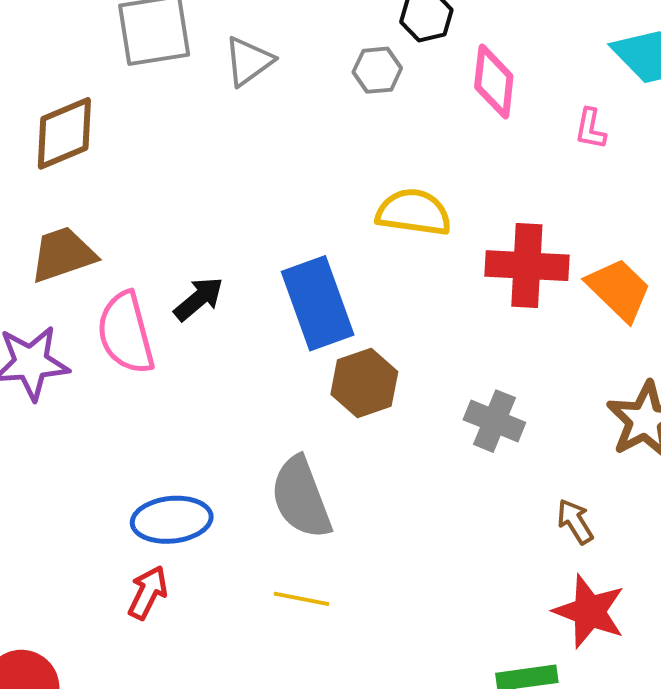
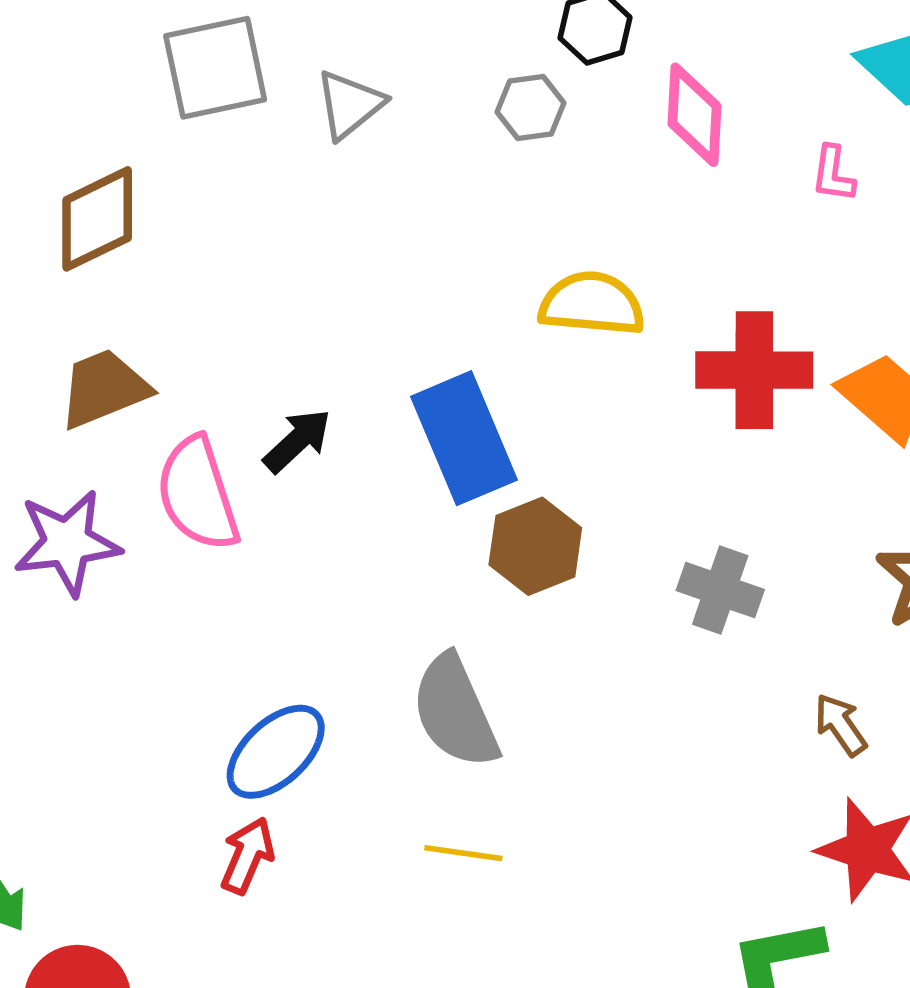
blue ellipse: (172, 520) -> (276, 752), turned -34

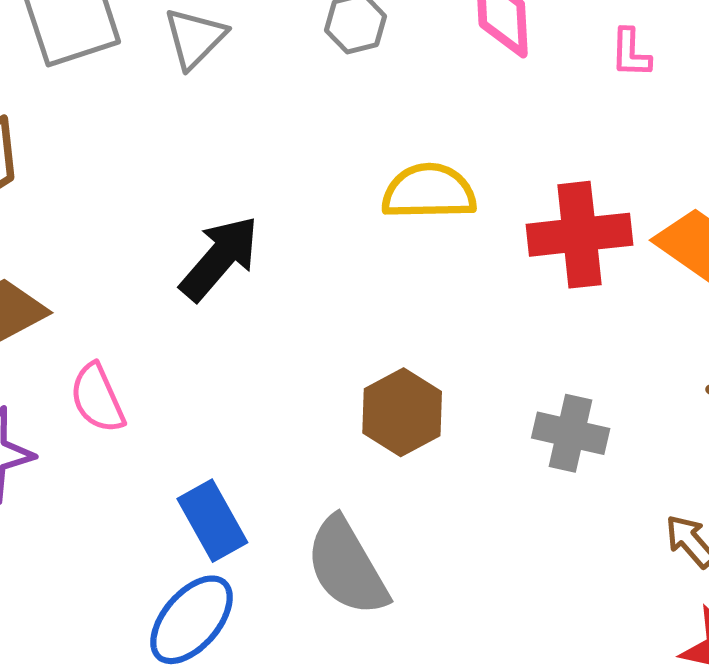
blue rectangle: (464, 438) -> (212, 521), moved, size x0.7
black arrow: (297, 441) -> (220, 258), moved, size x1.4
pink semicircle: (198, 494) -> (97, 398), size x0.7

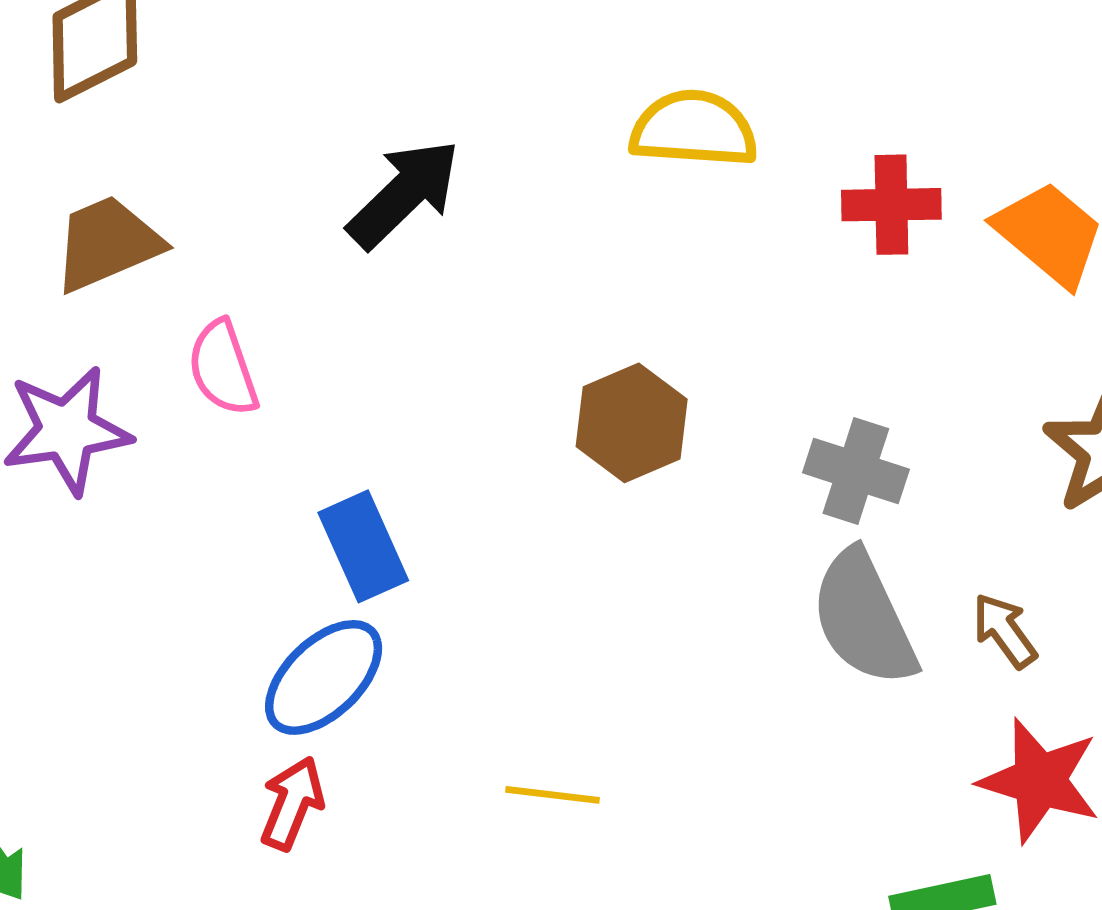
red cross: (580, 235) -> (891, 205), size x0.7
gray semicircle: (347, 567) -> (864, 618), moved

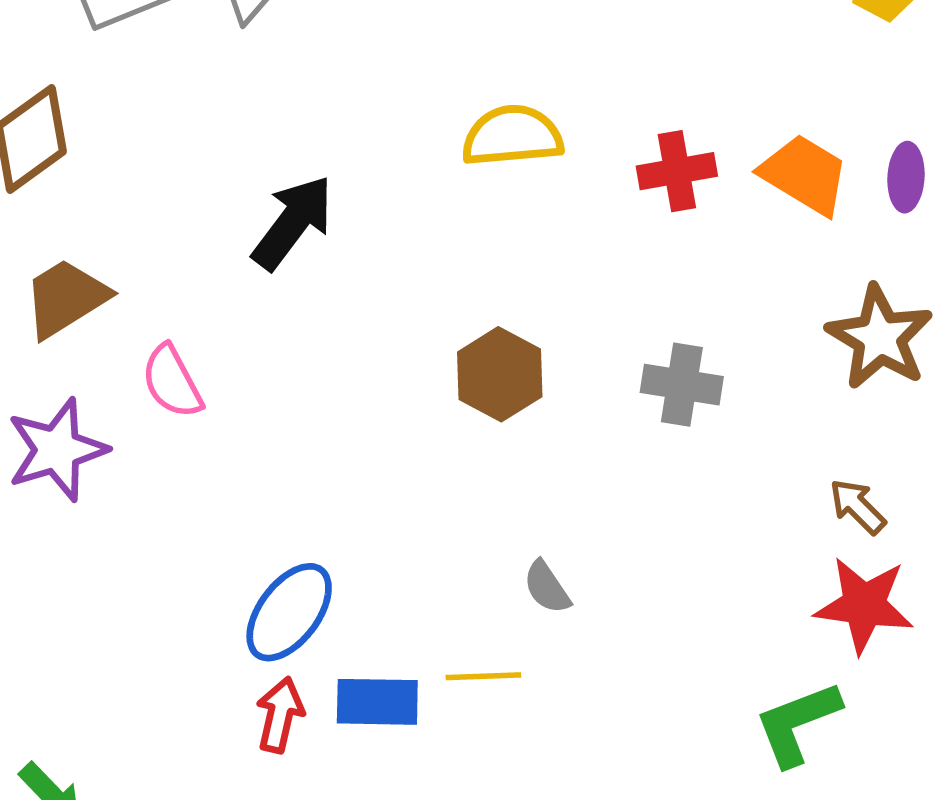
blue rectangle: (363, 546) -> (377, 702), moved, turned -56
gray semicircle: (864, 618) -> (547, 587), moved, size x0.5
brown arrow: (1004, 631) -> (858, 506), moved

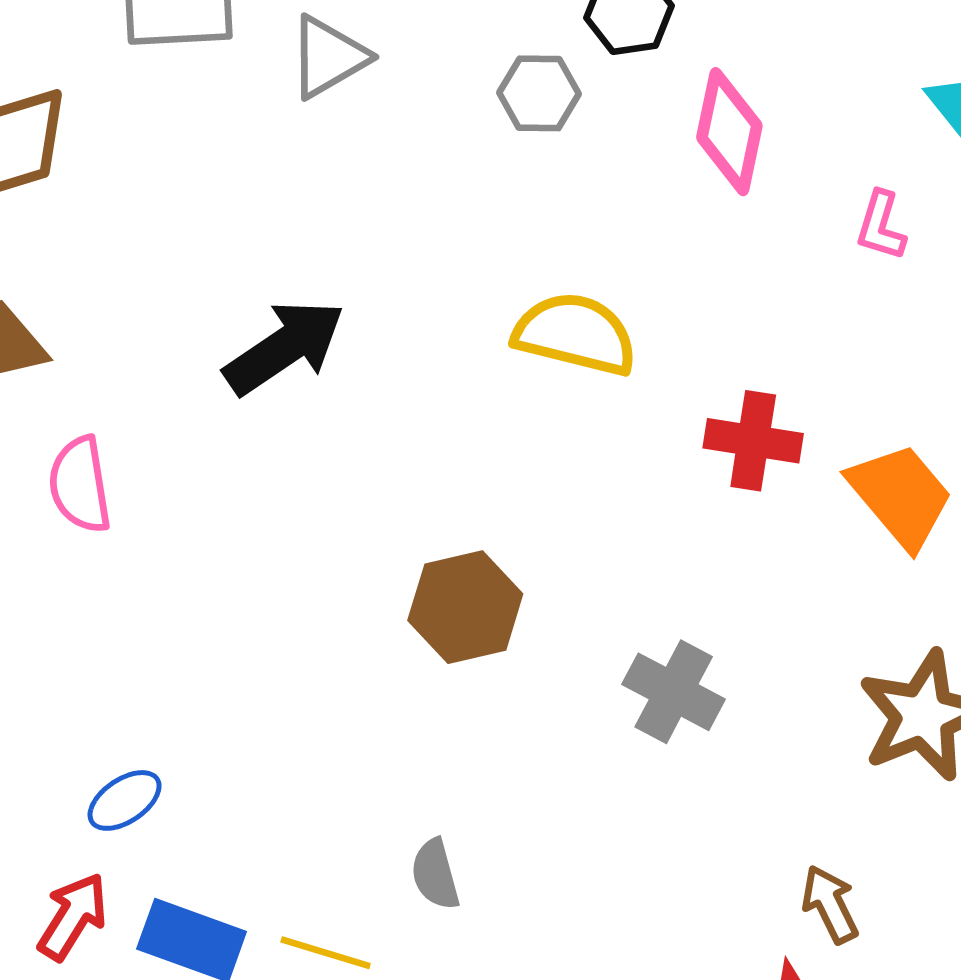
blue ellipse: (289, 612) -> (125, 800), size x0.6

